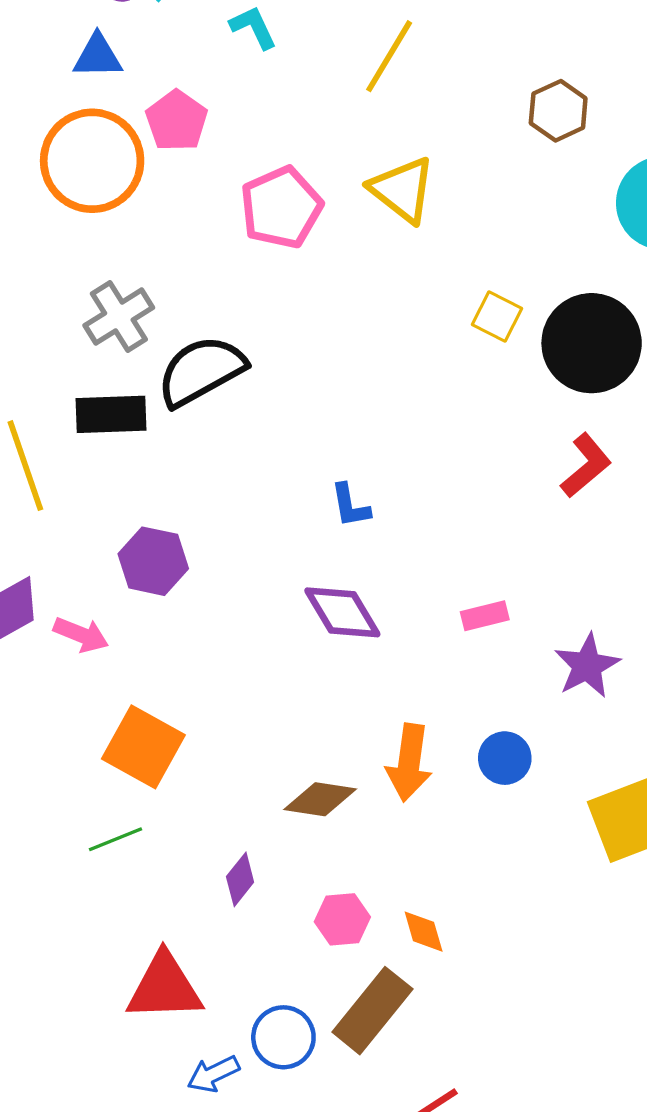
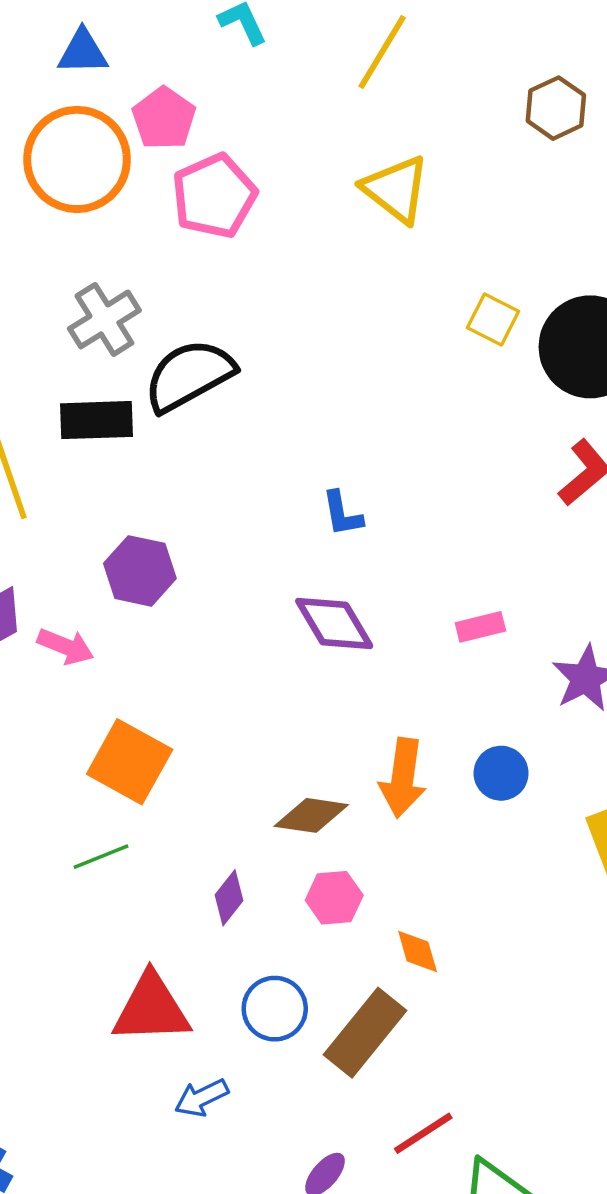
pink pentagon: (281, 207) -> (214, 196), moved
pink hexagon: (342, 919) -> (334, 898), moved
blue circle: (283, 1037) -> (275, 1009), moved

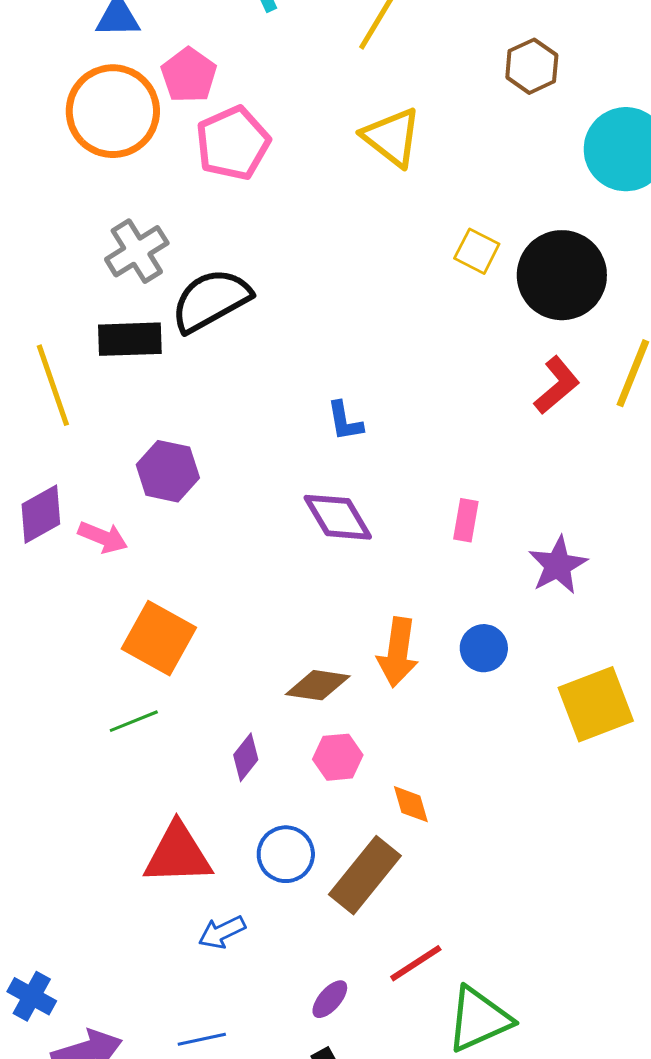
pink rectangle: (480, 627) -> (466, 520), turned -66

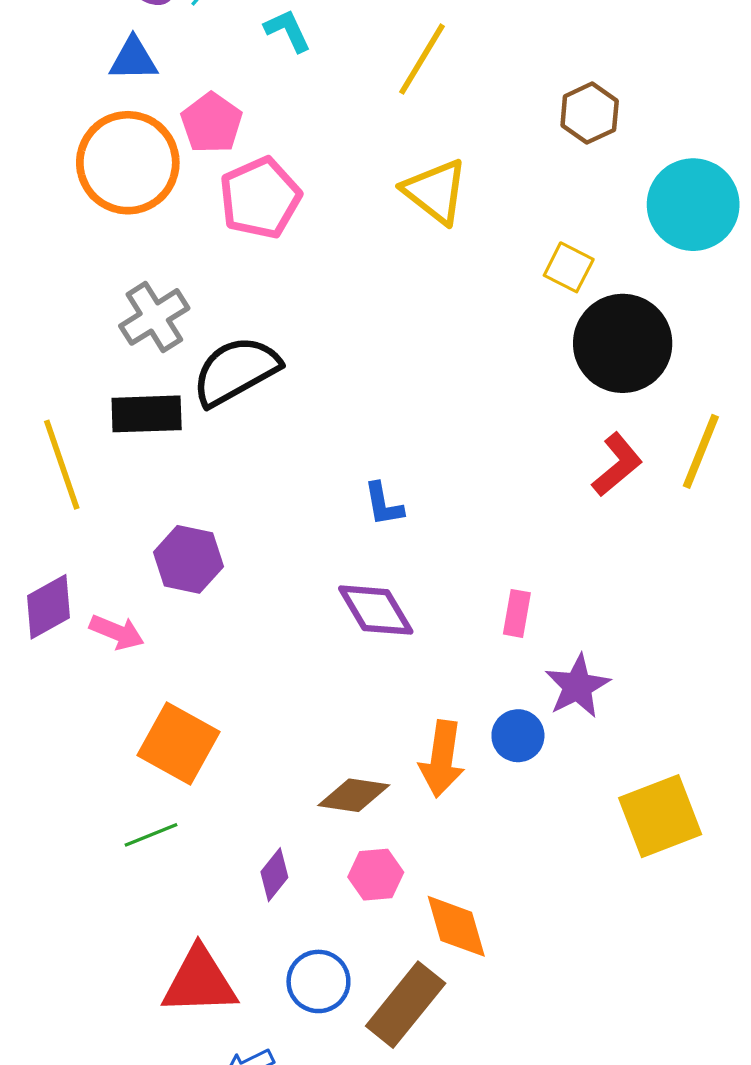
yellow square: (477, 251) -> (569, 267), moved
purple star: (558, 565) -> (577, 686), moved
blue circle: (484, 648) -> (518, 736), moved
orange diamond: (411, 804) -> (456, 926), size x1.5

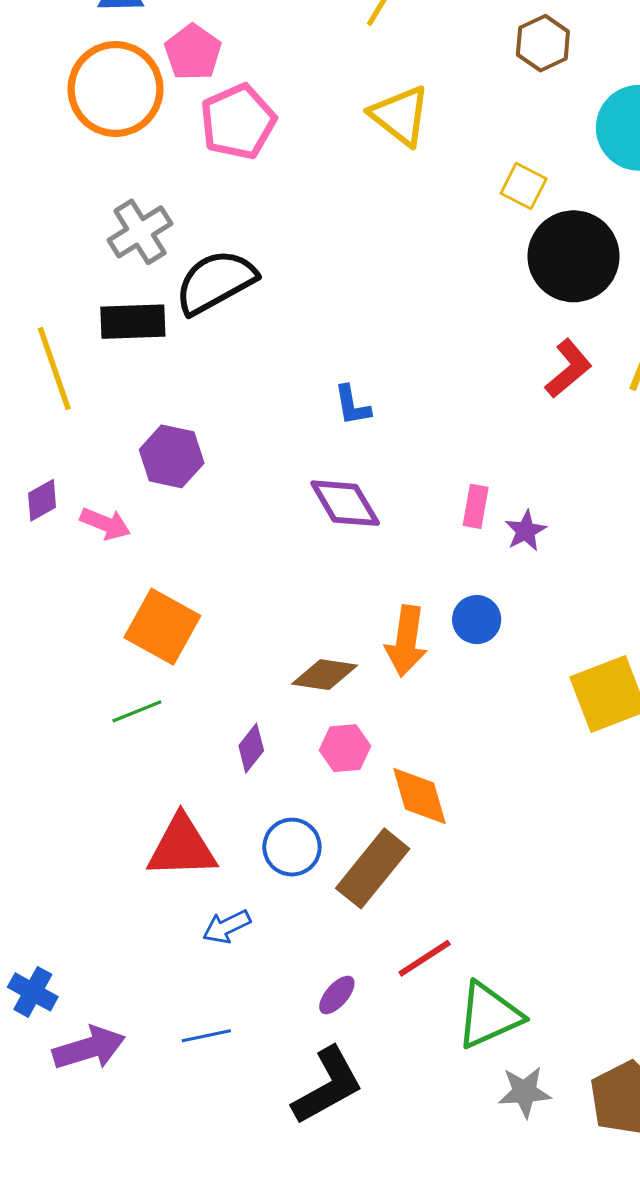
purple diamond: (48, 607) -> (42, 500), size x0.7
purple star: (577, 686) -> (526, 531), moved, size x0.7

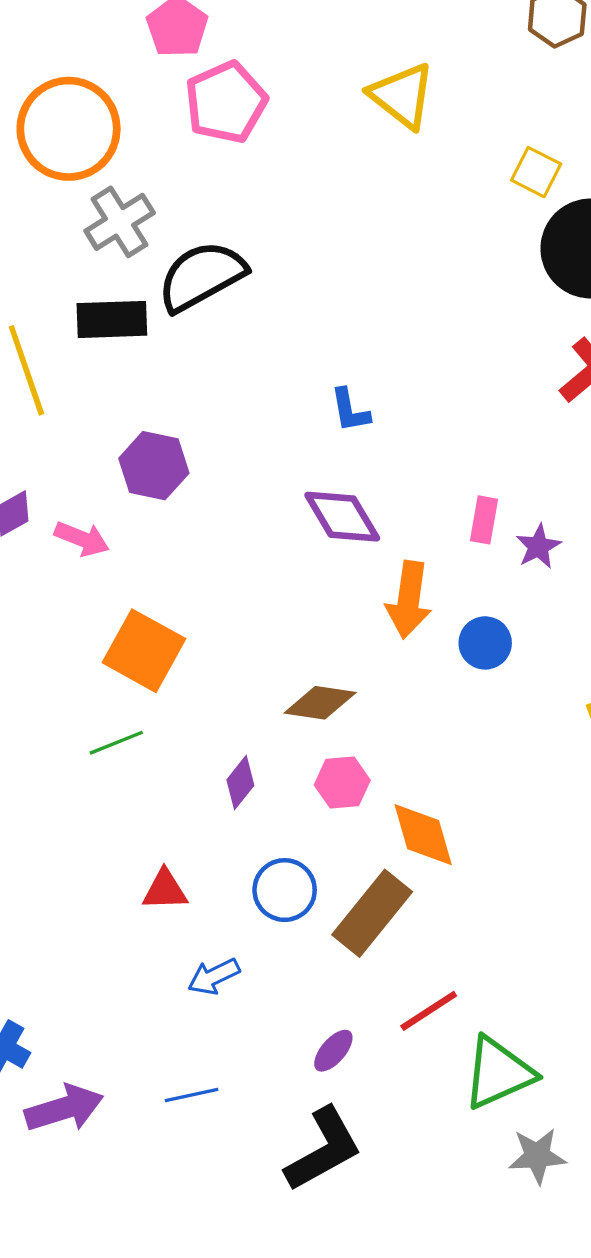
orange circle: (115, 89) -> (69, 129), moved
orange arrow: (406, 641) -> (409, 600), moved
red triangle: (182, 847) -> (165, 890), size x0.6

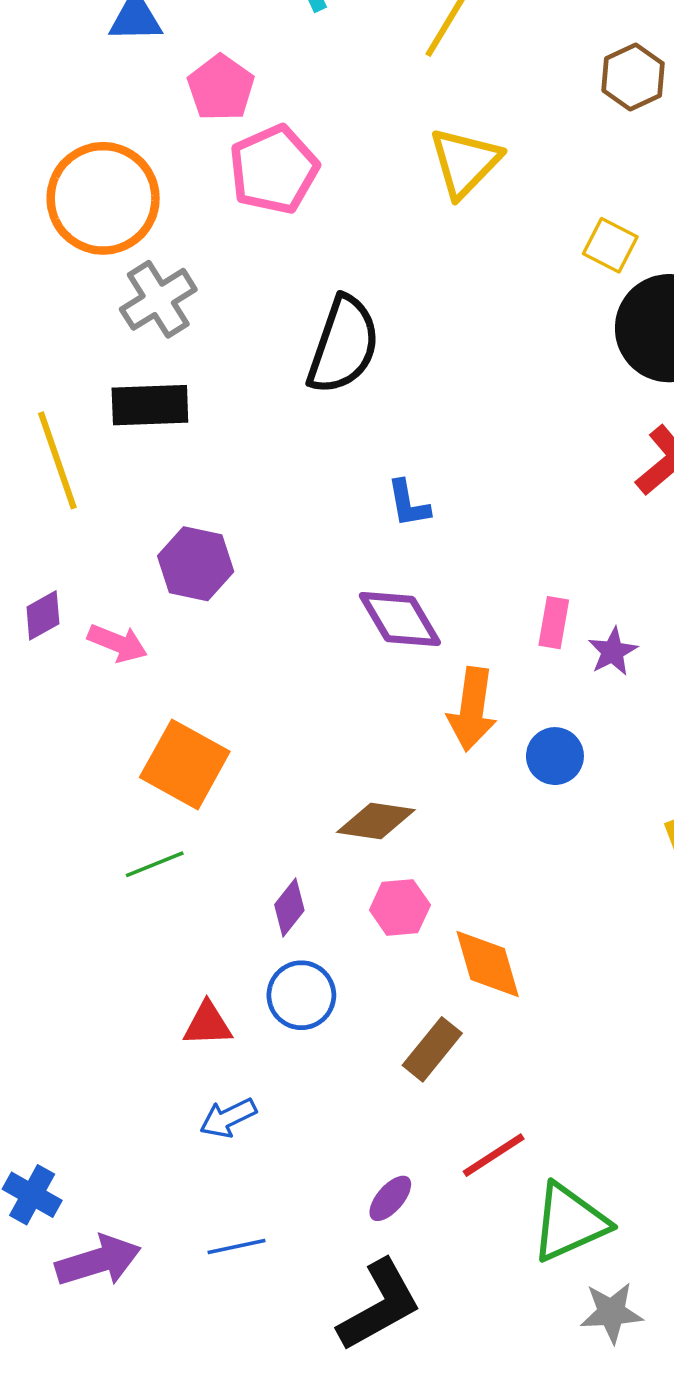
yellow triangle: (402, 96) -> (465, 162), turned 36
black semicircle: (202, 276) -> (343, 345), moved, turned 138
blue circle: (285, 890) -> (301, 995), moved
brown rectangle: (372, 913) -> (432, 1049), size x0.7
blue arrow: (214, 976) -> (228, 1118), moved

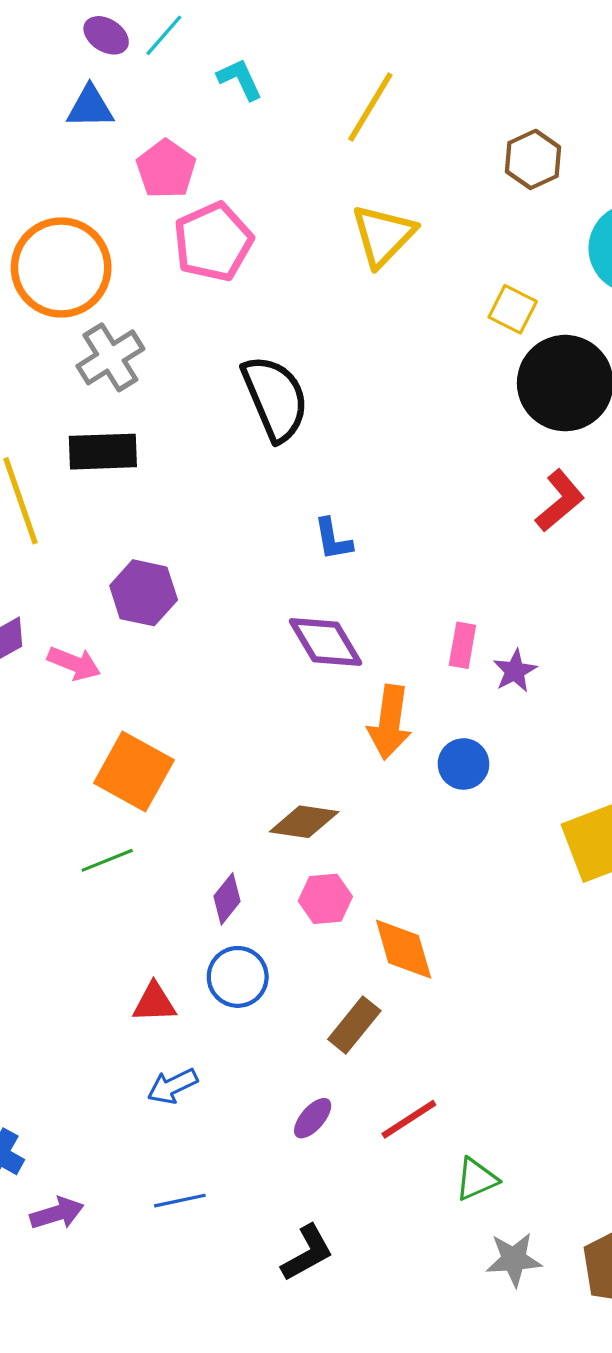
black semicircle: (343, 345) -> (275, 398), turned -42
purple ellipse: (390, 1198) -> (313, 1118), moved
green triangle: (569, 1222) -> (476, 1179), size x0.6
purple arrow: (98, 1261) -> (57, 1213), size x0.7
black L-shape: (379, 1305) -> (307, 1253), size x0.7

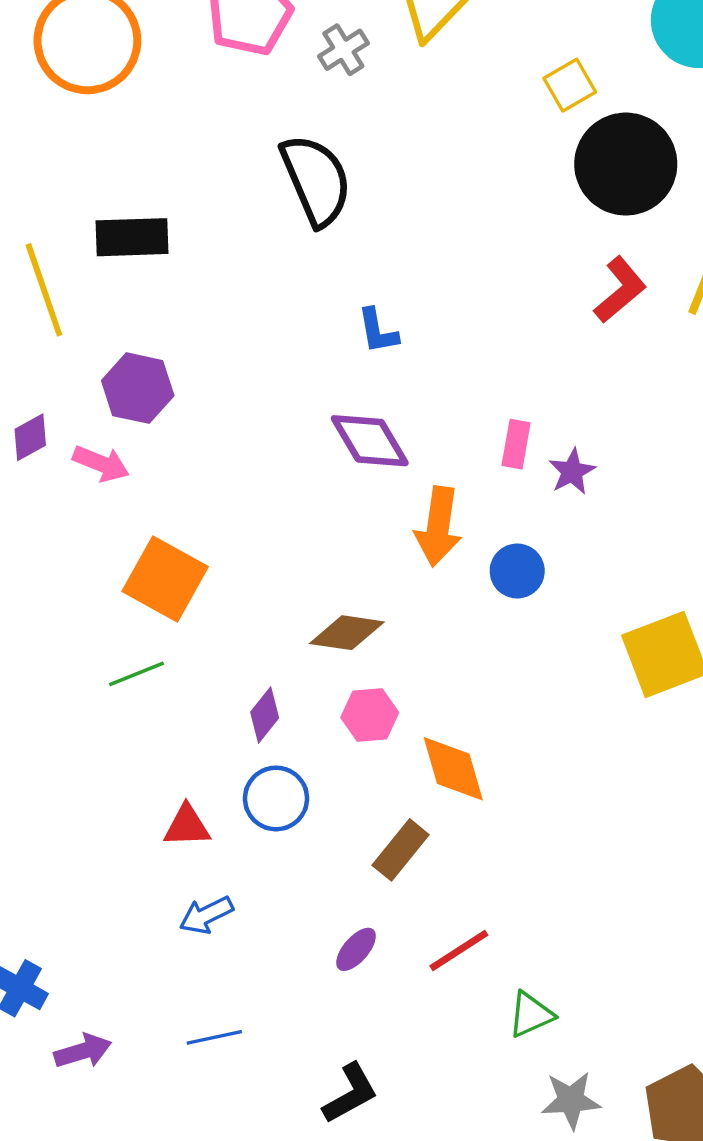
yellow square: (513, 309) -> (570, 85), turned 33
gray cross: (110, 357) -> (343, 50), moved, size x0.7
purple hexagon: (144, 593) -> (138, 388), moved

